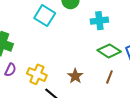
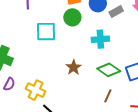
cyan square: (45, 16) -> (46, 32), turned -35
brown star: (75, 76) -> (74, 67), moved

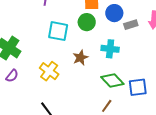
brown star: (74, 67) -> (80, 58), moved
yellow cross: (36, 90) -> (49, 71), moved

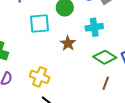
yellow cross: (49, 71) -> (40, 77), moved

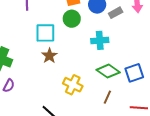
brown star: (68, 43) -> (49, 56), moved
yellow cross: (40, 77) -> (73, 85), moved

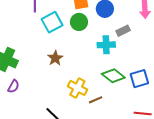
gray rectangle: (116, 13) -> (123, 31), moved
cyan square: (45, 33) -> (52, 22), moved, turned -30
brown line: (107, 97) -> (96, 100), moved, turned 40

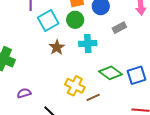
cyan cross: (106, 45) -> (88, 43), moved
brown star: (55, 58) -> (57, 47), moved
purple semicircle: (13, 86) -> (24, 93), moved, turned -136

